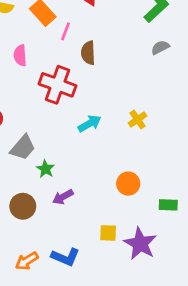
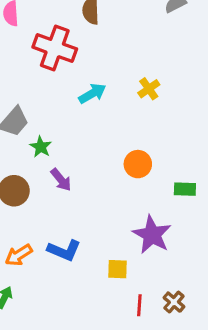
purple arrow: (63, 197) -> (61, 180), turned -100
yellow square: (108, 233) -> (117, 269), moved

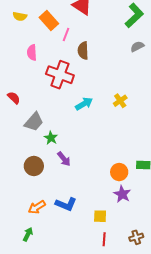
orange circle: (138, 164) -> (119, 172), moved
purple star: (152, 235) -> (122, 194), size x0.7
brown cross: (174, 302) -> (136, 237), turned 32
red line: (139, 305) -> (104, 239), moved

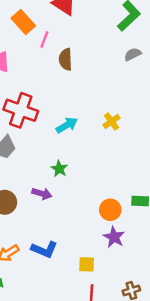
red cross: (60, 75) -> (21, 110), moved
green star: (51, 138) -> (59, 169), moved
purple arrow: (64, 159) -> (42, 194), turned -35

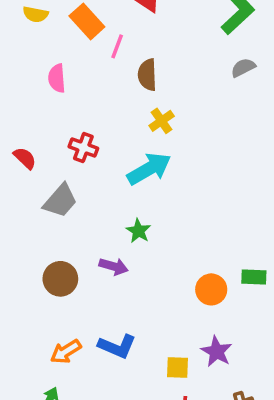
red cross: (21, 110) -> (83, 147), size x0.6
yellow cross: (111, 121) -> (162, 121), moved
cyan arrow: (67, 125) -> (149, 169), size x1.4
purple star: (114, 237) -> (217, 352), moved

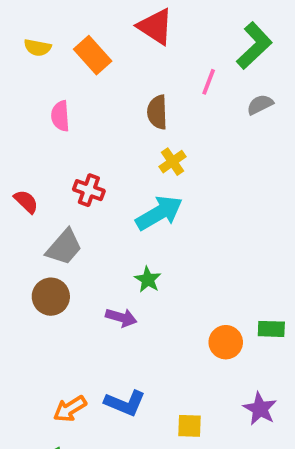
pink line: (117, 46) -> (209, 82), moved
brown circle: (60, 279) -> (51, 297), moved
purple star: (217, 352) -> (260, 409), moved

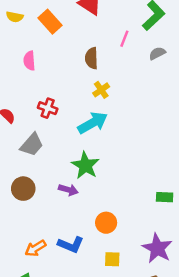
green star: (148, 279) -> (85, 165), size x1.6
brown circle: (51, 297) -> (23, 189), moved
orange circle: (226, 342) -> (106, 223), moved
purple star: (260, 409) -> (157, 248), size x1.4

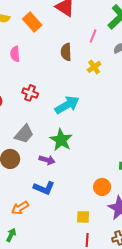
yellow cross: (101, 90) -> (94, 67), moved
gray trapezoid: (32, 145) -> (24, 134), moved
orange circle: (106, 223) -> (102, 187), moved
blue L-shape: (71, 245) -> (44, 188), moved

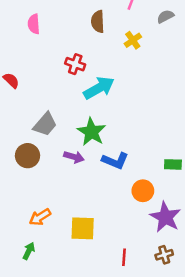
red cross: (30, 93) -> (75, 64), moved
blue L-shape: (44, 188) -> (115, 161), moved
yellow square: (83, 217) -> (83, 228), moved, size x1.5

